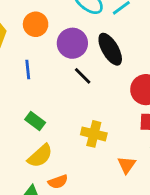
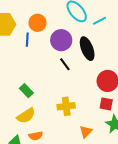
blue line: (28, 69) -> (27, 40), moved
yellow cross: (94, 134) -> (66, 106), turned -30

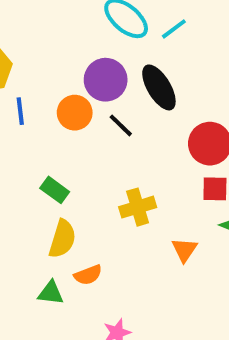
orange circle: (37, 23) -> (75, 113), moved
blue line: (27, 40) -> (20, 111), moved
yellow semicircle: (26, 116) -> (62, 239), turned -30

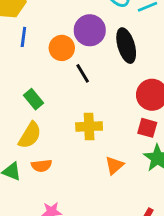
black line: (121, 125) -> (83, 73), moved

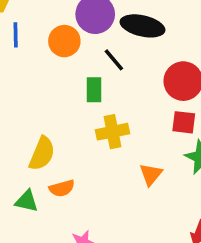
black ellipse: (126, 46) -> (142, 26), turned -52
black line: (83, 73) -> (114, 60), moved
green rectangle: (33, 99) -> (94, 90), moved, turned 48

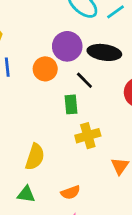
orange semicircle: (62, 188) -> (70, 192), moved

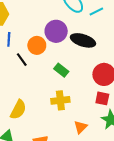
black line: (84, 80) -> (22, 60), moved
green rectangle: (71, 104) -> (61, 70), moved, turned -56

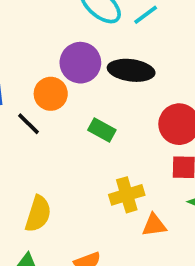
yellow cross: (60, 100) -> (127, 195), moved
orange triangle: (81, 127) -> (154, 225), turned 48

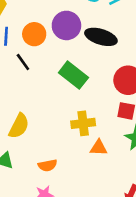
orange circle: (51, 94) -> (34, 34), moved
green rectangle: (102, 130) -> (73, 75), size x1.5

